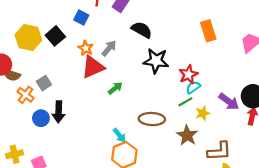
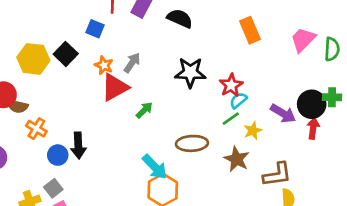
black semicircle: (142, 30) -> (180, 18), moved
gray square: (44, 83) -> (53, 188), moved
cyan arrow: (119, 135) -> (155, 167), size x1.5

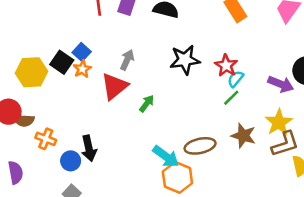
blue square: (95, 29) -> (82, 52), moved, turned 30
orange star: (104, 65) -> (82, 69), moved, turned 30
yellow star: (253, 131) -> (279, 122), moved, size x1.5
brown ellipse: (192, 143) -> (200, 146), moved

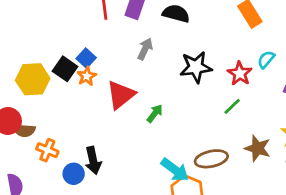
gray arrow: (127, 60) -> (145, 49), moved
cyan semicircle: (236, 79) -> (266, 60), moved
green line: (231, 98) -> (232, 106), moved

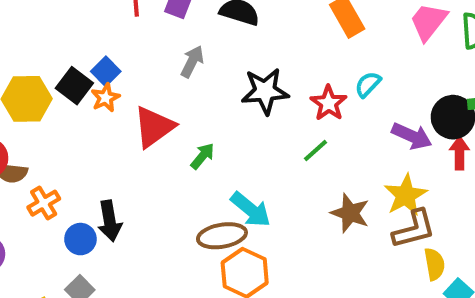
orange cross: (47, 150) -> (44, 203), turned 35
brown ellipse: (211, 159) -> (222, 236), moved
cyan arrow: (175, 170) -> (251, 210), moved

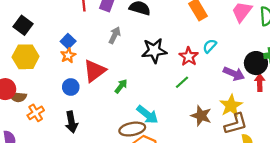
black square: (74, 86) -> (23, 25), moved
blue circle: (80, 239) -> (71, 87), moved

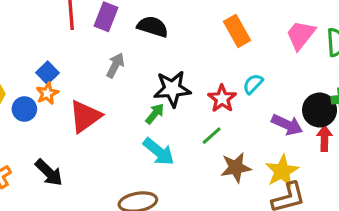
green arrow: (121, 86) -> (155, 114), moved
blue circle: (71, 87) -> (24, 109), moved
cyan arrow: (147, 115) -> (159, 152), moved
brown star: (201, 116) -> (236, 167), moved, turned -30
black arrow: (71, 122) -> (49, 173), moved, turned -36

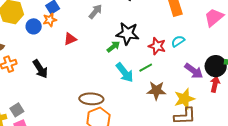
red star: (222, 99) -> (157, 46), turned -30
red triangle: (85, 116) -> (70, 39), size x0.6
cyan arrow: (159, 152) -> (125, 73), moved

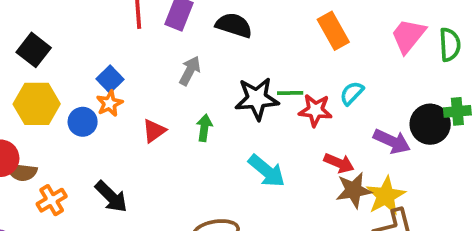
green arrow: (113, 47) -> (204, 128), moved, turned -32
green line: (146, 68) -> (290, 93), moved, turned 40
red arrow: (215, 84) -> (339, 163), moved, turned 112
brown star: (156, 91) -> (354, 190), moved

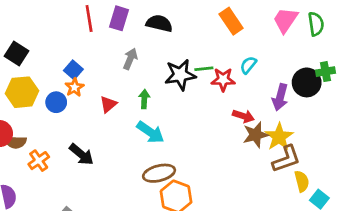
purple arrow: (392, 141) -> (280, 97), turned 85
cyan arrow: (267, 171) -> (150, 132), moved

